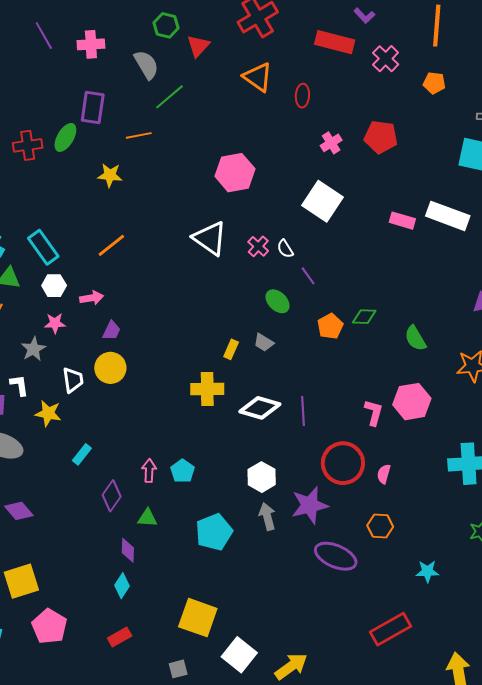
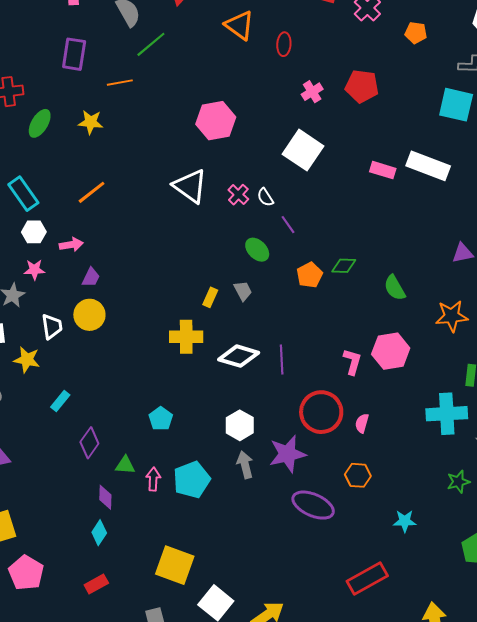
green ellipse: (65, 137) -> (40, 123), moved
gray trapezoid: (264, 343) -> (243, 291), turned -150
pink arrow: (149, 471) -> (153, 479), moved

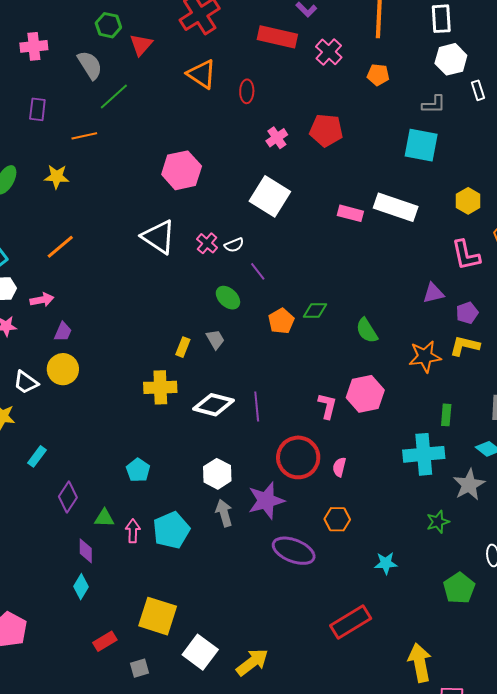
purple rectangle: (74, 54) -> (37, 109), size x0.7
white semicircle: (265, 197) -> (234, 245), turned -78
white trapezoid: (52, 326) -> (26, 382), turned 136
red rectangle: (96, 584) -> (105, 641), moved

